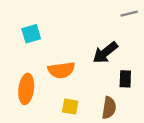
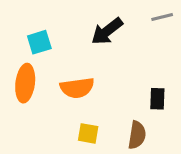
black arrow: (105, 53) -> (107, 31), moved
orange ellipse: (26, 89) -> (25, 83), moved

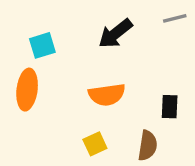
orange semicircle: (77, 88) -> (107, 95), moved
yellow square: (88, 133) -> (95, 144), turned -35

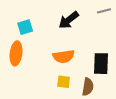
black rectangle: (170, 107) -> (101, 64), size x1.5
yellow square: (95, 144) -> (64, 82), moved, turned 32

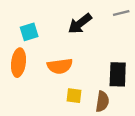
orange semicircle: (64, 56) -> (60, 66), moved

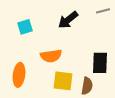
orange ellipse: (19, 63) -> (19, 75), moved
yellow square: (74, 96) -> (63, 81), size x1.5

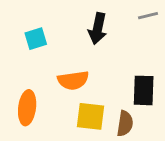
black arrow: (68, 20) -> (98, 29), turned -40

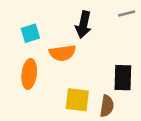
orange semicircle: (73, 80) -> (62, 53), moved
orange ellipse: (27, 108) -> (29, 74), moved

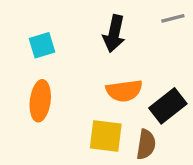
orange semicircle: (62, 53) -> (124, 91), moved
black rectangle: (123, 78) -> (168, 106), turned 50

